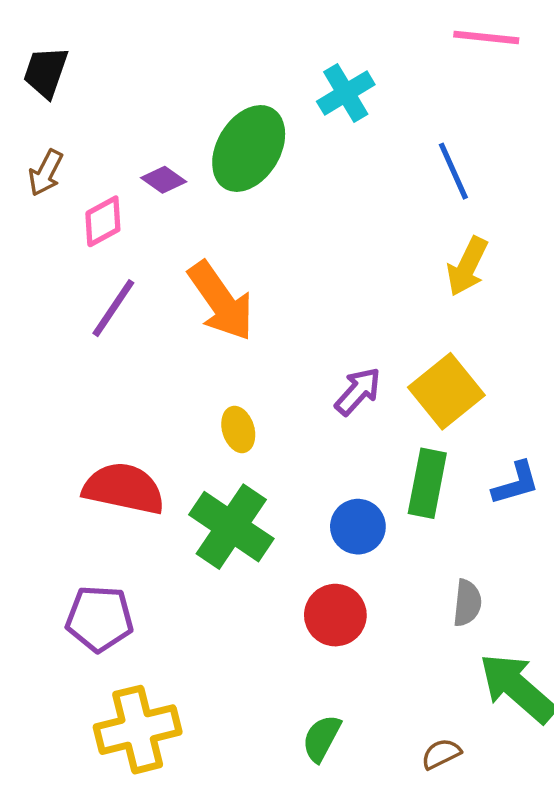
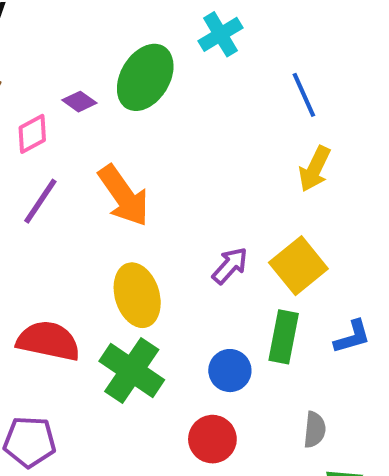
yellow ellipse: (238, 429) -> (137, 295), size x1.8

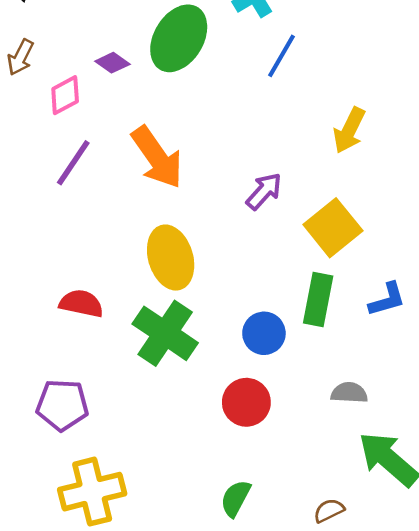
blue line: (304, 95) -> (282, 56), moved, turned 54
purple arrow: (230, 266) -> (264, 191), moved
red semicircle: (48, 341) -> (81, 304), size x0.7
gray semicircle: (315, 430) -> (349, 393), turned -93

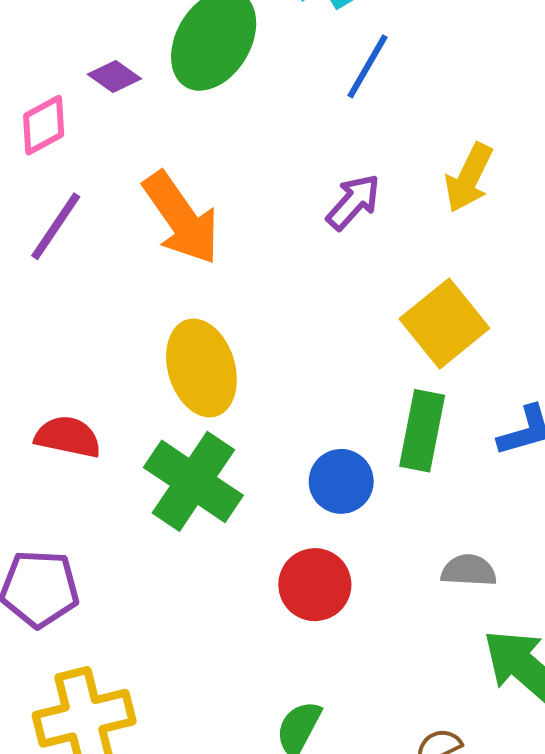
purple arrow: (264, 191) -> (353, 202), moved

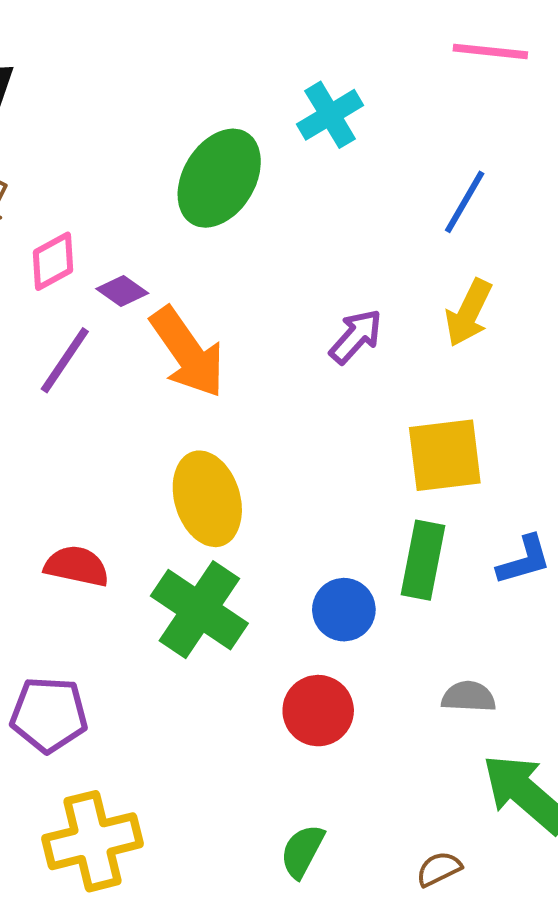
blue line: (367, 66) -> (465, 202), moved
purple diamond: (114, 76) -> (122, 291), moved
yellow square: (444, 323) -> (445, 455), turned 32

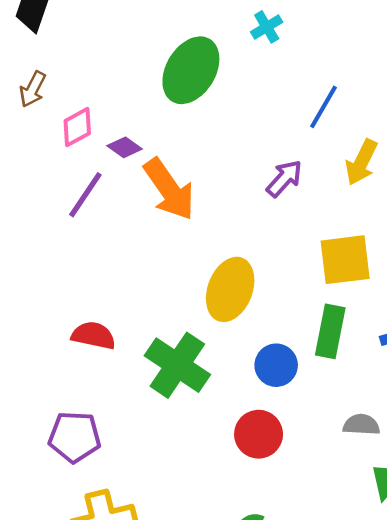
cyan cross: (330, 115) -> (267, 27), size x0.7
blue line: (465, 202) -> (323, 107), moved
yellow ellipse: (207, 499) -> (230, 289), moved, turned 38

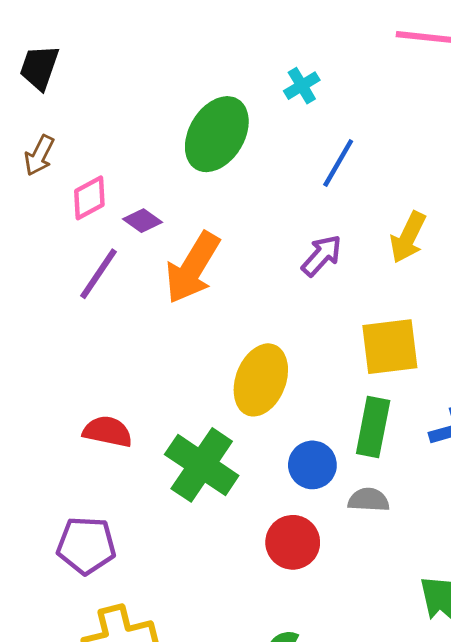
blue line: (323, 107) -> (338, 163), moved
orange arrow: (169, 189) -> (193, 268), turned 66
gray semicircle: (361, 425) -> (369, 500), moved

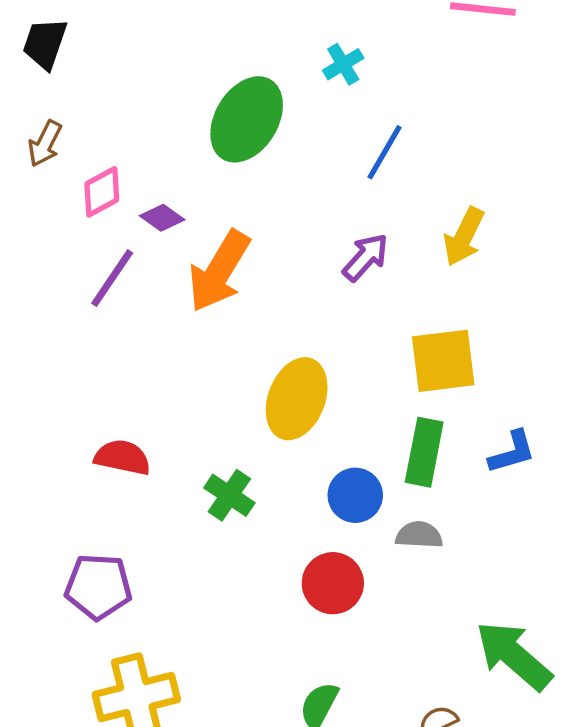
green cross: (202, 465) -> (229, 495), size x0.6

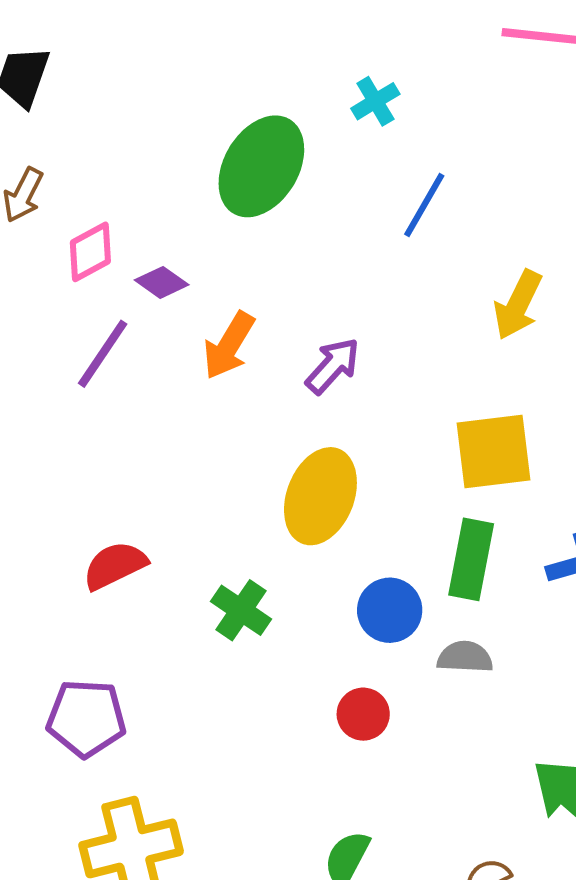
purple arrow: (366, 257) -> (333, 366), moved
orange arrow: (219, 271) -> (229, 346), size x0.7
red semicircle: (122, 457) -> (115, 565), turned -38
red circle: (333, 583) -> (363, 714), size x0.7

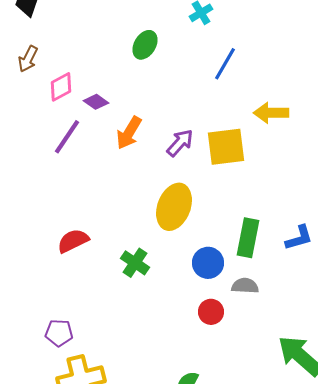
green ellipse: (261, 166) -> (145, 45), size x0.6
yellow arrow: (518, 305) -> (271, 113), turned 64
yellow square: (494, 451) -> (226, 147), moved
red circle: (363, 714) -> (211, 312), moved
purple pentagon: (86, 718) -> (59, 333), moved, size x0.7

